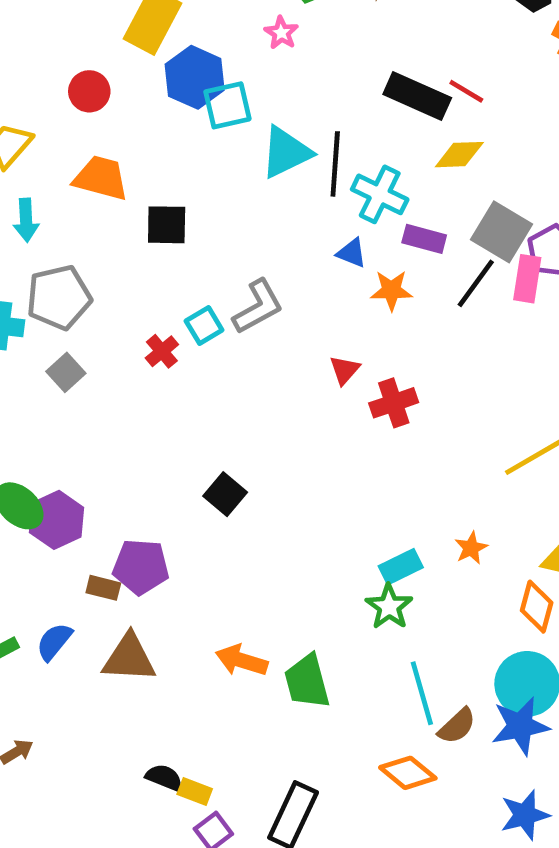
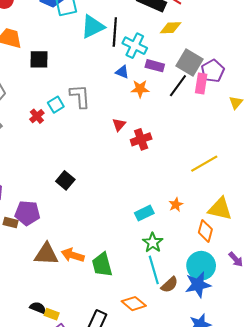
gray L-shape: (258, 307) -> (80, 96), turned -65
green star: (389, 607) -> (153, 243), moved
brown triangle: (129, 658) -> (46, 254), moved
orange diamond: (408, 773) -> (134, 304), moved

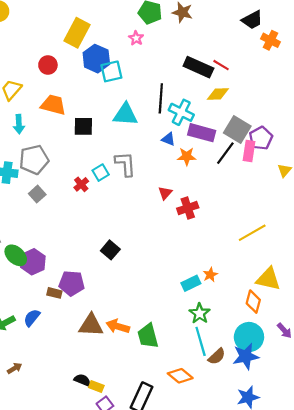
cyan triangle: (93, 27) -> (125, 114), moved, turned 30
purple rectangle: (155, 66) -> (202, 133), size x1.4
orange star: (176, 205) -> (210, 275), moved

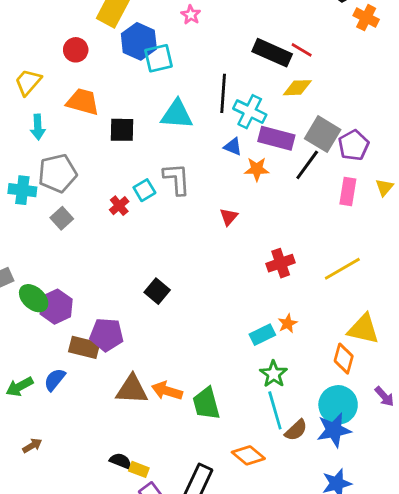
pink rectangle: (249, 151) -> (348, 192), moved
red cross: (188, 208) -> (281, 263), moved
brown rectangle: (54, 293) -> (84, 347), size x1.5

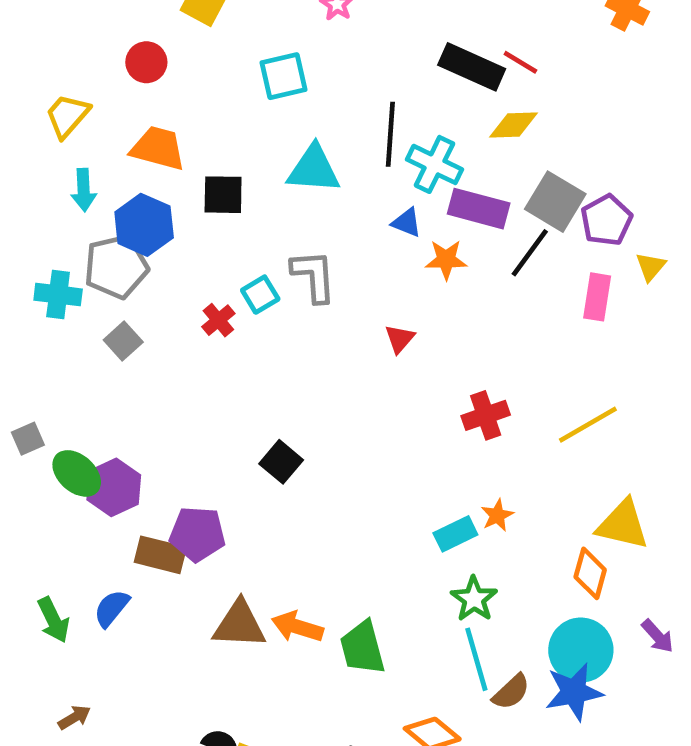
blue hexagon: (139, 41) -> (144, 225), moved
yellow triangle: (384, 187) -> (651, 267), moved
green arrow: (20, 387) -> (53, 620), turned -88

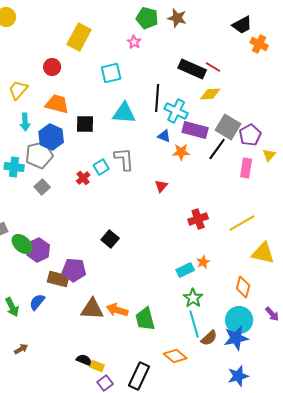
yellow triangle: (623, 525) -> (263, 253), moved

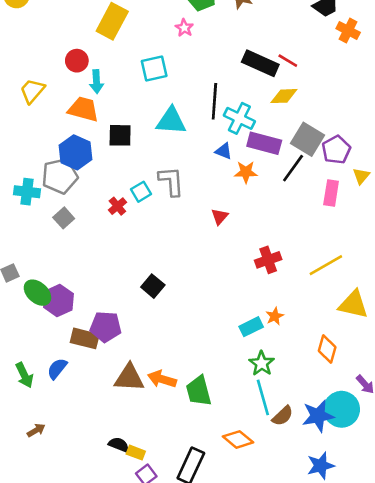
cyan arrow: (25, 122) -> (96, 82), moved
cyan circle: (239, 320) -> (342, 409), moved

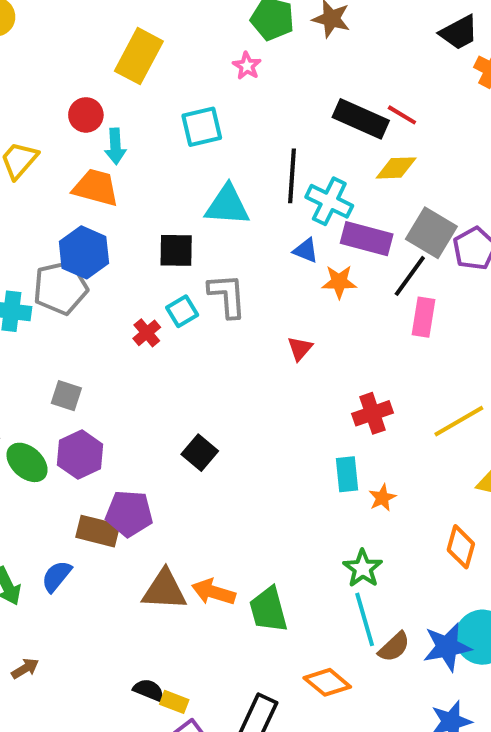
black square: (120, 135) -> (176, 250), moved
pink rectangle: (331, 193) -> (424, 317), moved
gray square: (64, 218) -> (66, 396), moved, turned -30
purple hexagon: (58, 300) -> (80, 455), moved
cyan rectangle: (251, 327) -> (347, 474), moved, turned -70

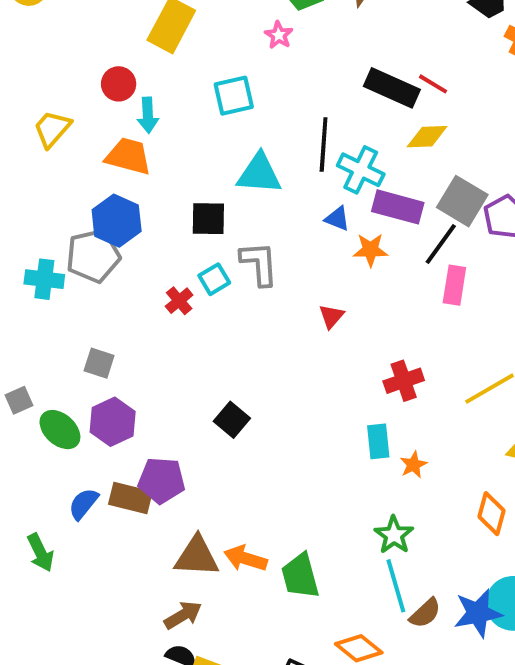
blue semicircle: (56, 576) -> (83, 504), moved
brown arrow: (25, 669) -> (183, 615), moved, size x1.4

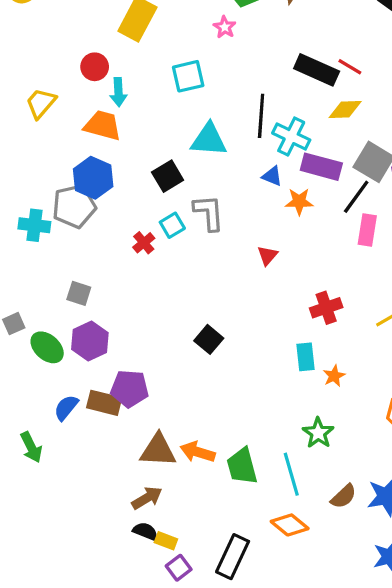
black square: (208, 219) -> (168, 176), turned -32
black square: (232, 420) -> (209, 339), moved
cyan line: (396, 586) -> (291, 474), moved

